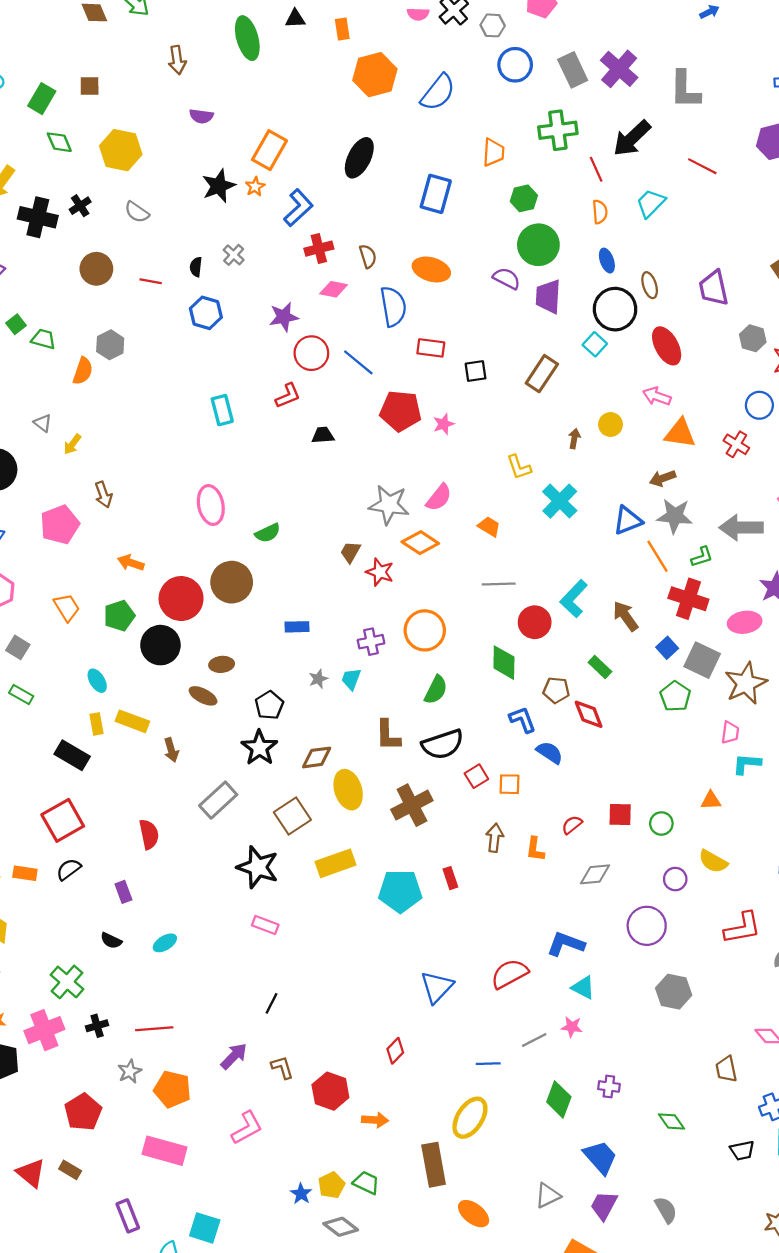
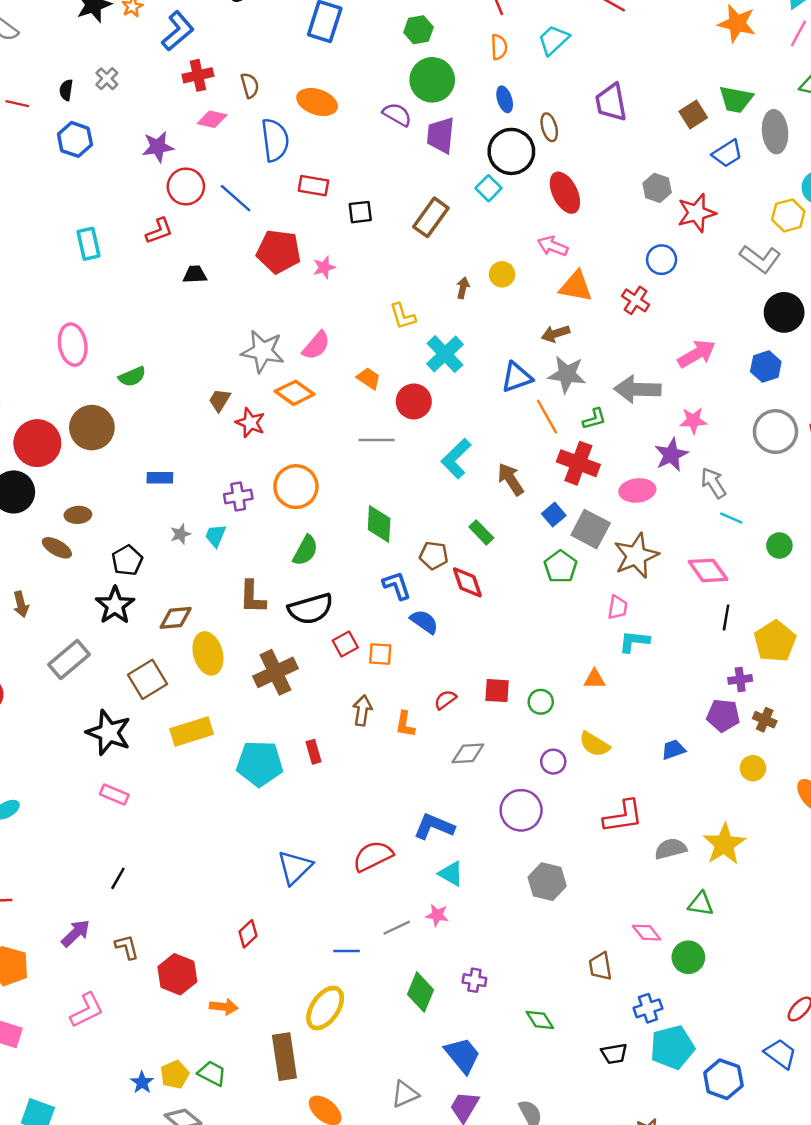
purple trapezoid: (714, 288) -> (611, 102), moved
red circle: (535, 622) -> (414, 401), moved

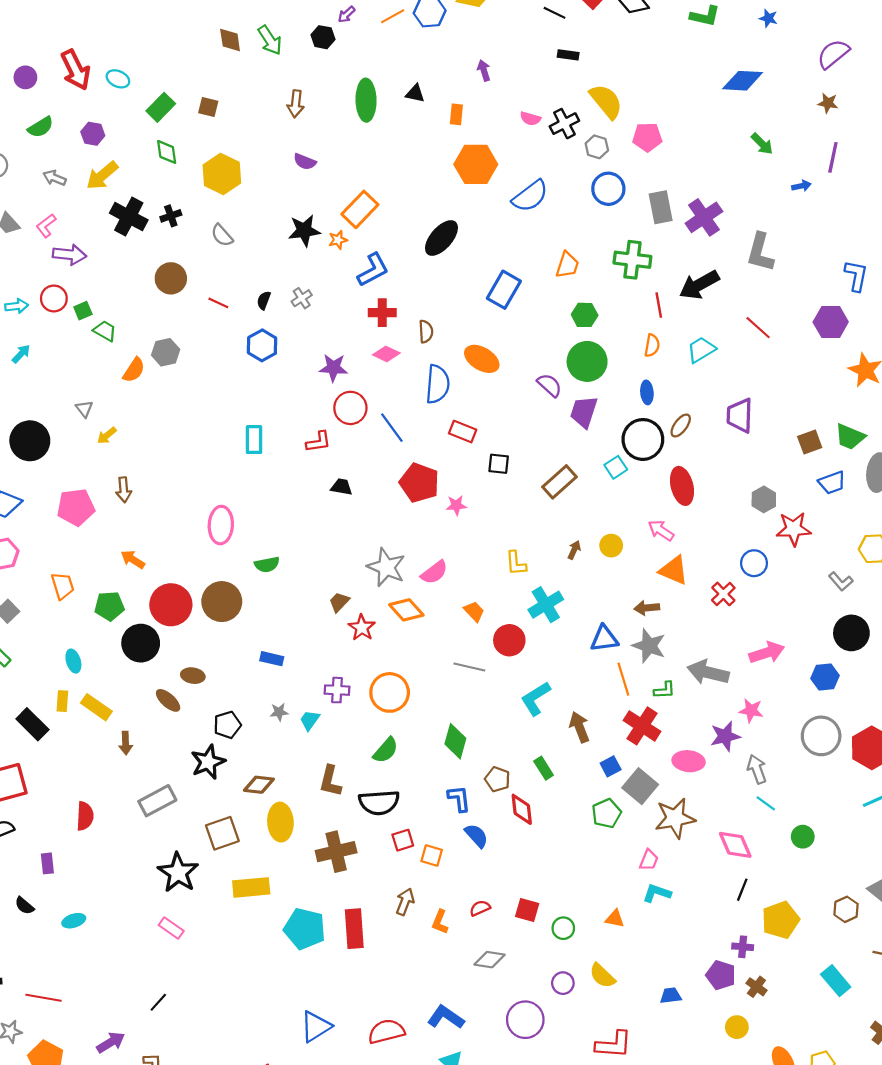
brown ellipse: (549, 127) -> (681, 425), turned 40
gray L-shape: (760, 259) -> (841, 581), size x0.7
red rectangle: (313, 752) -> (354, 929), size x1.8

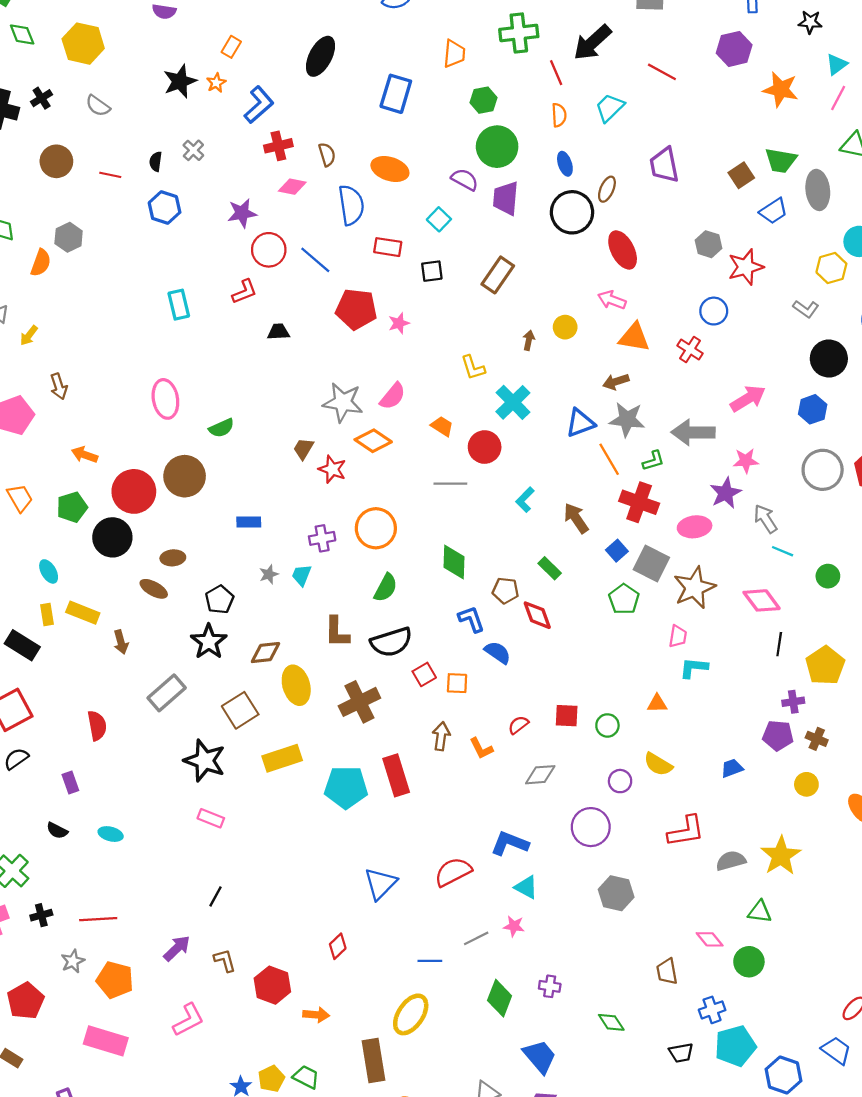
orange rectangle: (360, 209) -> (231, 47), size x0.6
cyan square: (616, 467) -> (439, 219), moved
cyan L-shape: (536, 699) -> (525, 500), size x0.7
cyan ellipse: (74, 921) -> (111, 834), turned 45
orange L-shape: (440, 922) -> (481, 748), turned -35

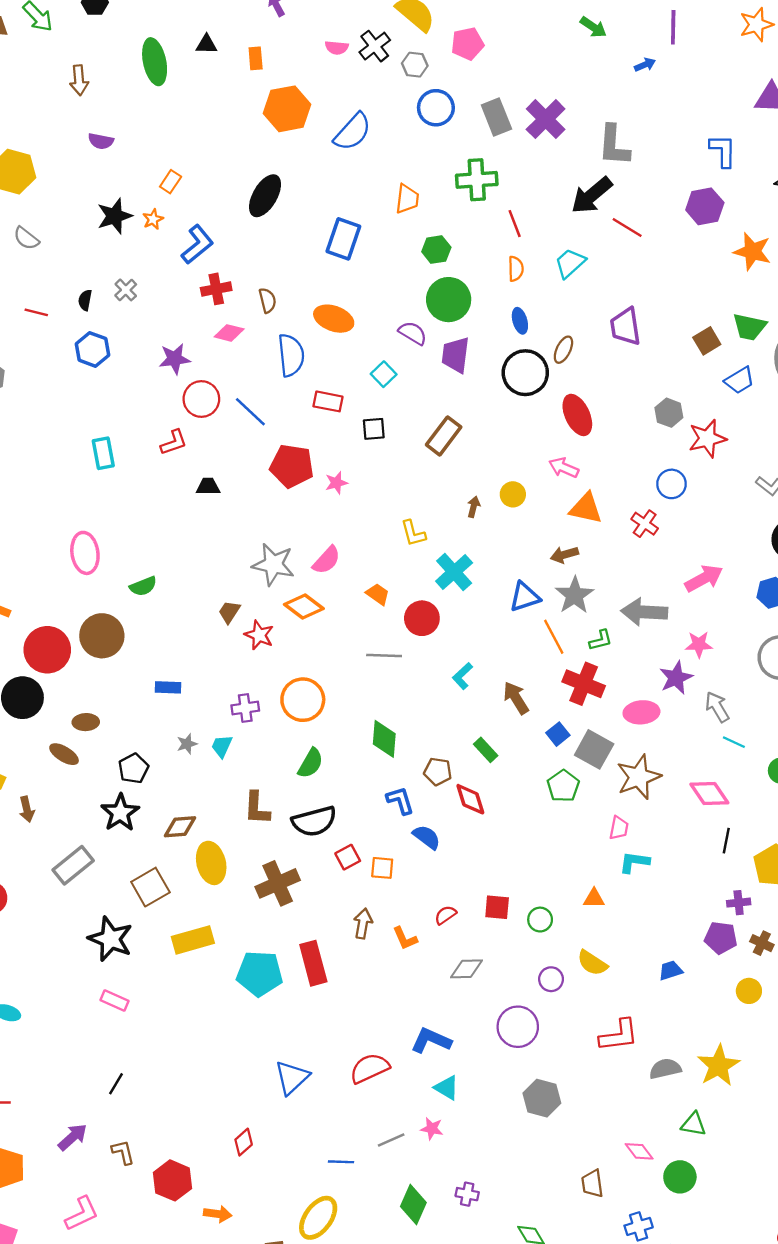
black arrow: (592, 43) -> (592, 195), moved
gray star: (627, 419) -> (575, 595), turned 30

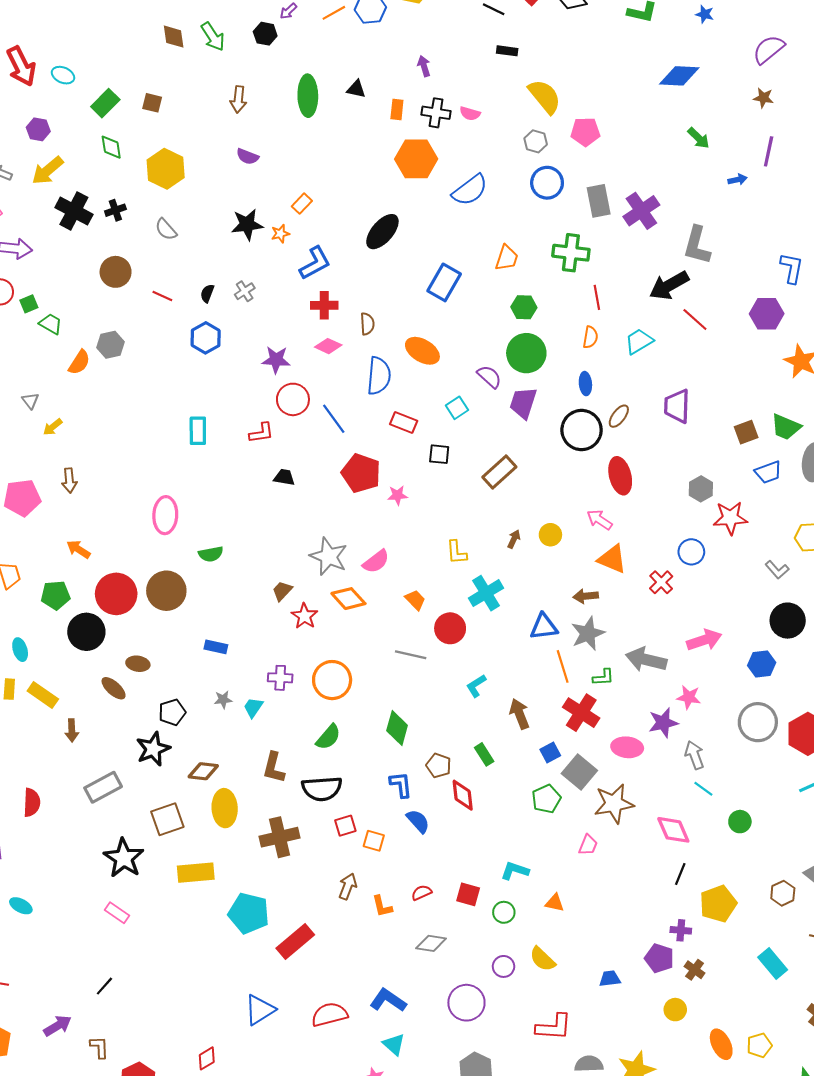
black cross: (375, 46) -> (436, 113), moved, turned 36
cyan L-shape: (634, 862) -> (515, 871), moved
red rectangle: (313, 963) -> (295, 942), moved, turned 54

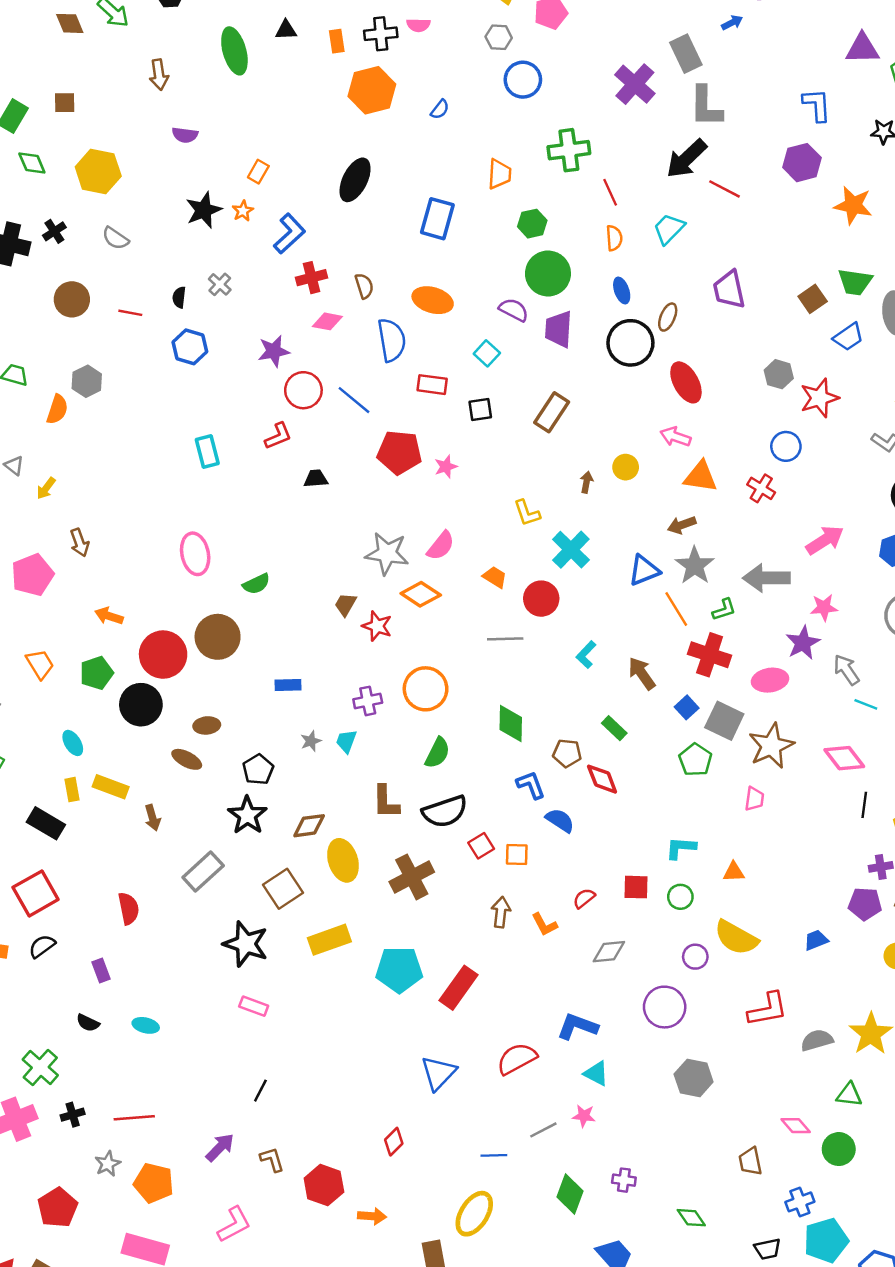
blue semicircle: (470, 190) -> (440, 109), size x0.5
gray rectangle: (599, 201) -> (686, 54), moved
yellow semicircle: (542, 959) -> (736, 938), size x1.4

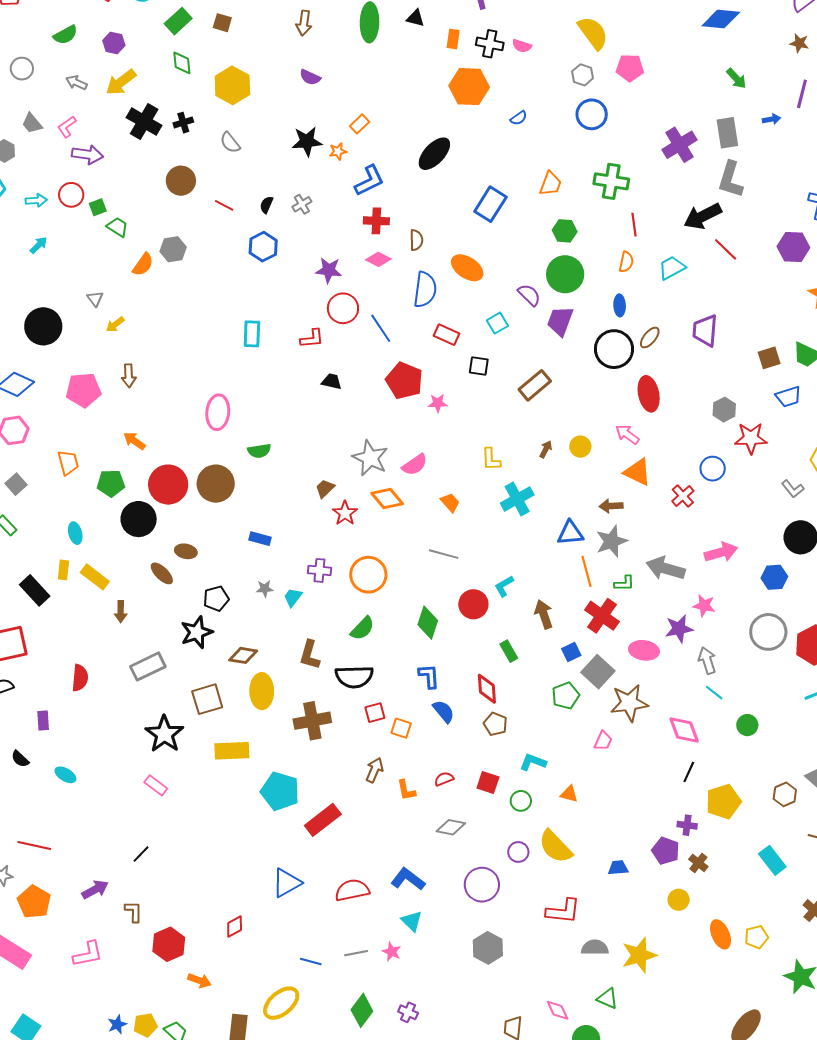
red circle: (541, 599) -> (473, 604), moved
brown pentagon: (567, 753) -> (495, 724), moved

